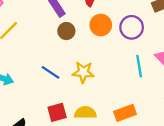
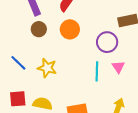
purple circle: (132, 27) -> (107, 42), moved

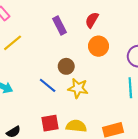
brown circle: (39, 29) -> (66, 66), moved

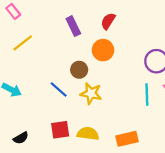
orange circle: (98, 46) -> (103, 50), moved

